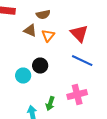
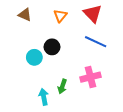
brown triangle: (30, 31) -> (25, 15), moved

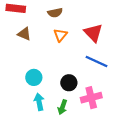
black circle: (52, 47) -> (69, 83), moved
cyan arrow: (44, 97) -> (39, 102), moved

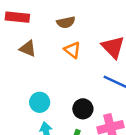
orange triangle: (60, 35) -> (72, 50), turned -32

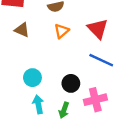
orange triangle: (72, 50) -> (62, 31), turned 42

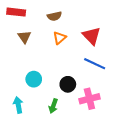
brown triangle: (22, 30) -> (24, 37), turned 32
cyan arrow: (38, 104) -> (18, 105), moved
green arrow: (64, 110) -> (53, 106), moved

